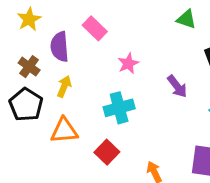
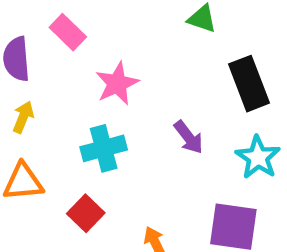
pink star: (128, 64) -> (117, 84), size x1.4
purple arrow: (177, 86) -> (189, 137), moved

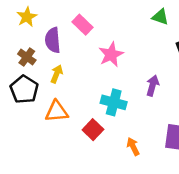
purple arrow: (189, 137) -> (153, 86), turned -126
cyan cross: (104, 148) -> (114, 102), moved, turned 30

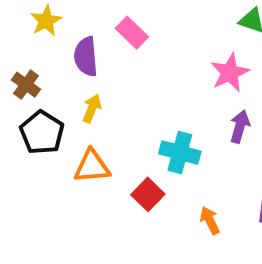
pink star: (111, 54) -> (230, 73), moved
brown cross: (27, 57) -> (26, 85), moved

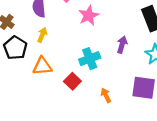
pink star: (230, 73) -> (89, 15), moved
cyan cross: (180, 153) -> (90, 59), turned -36

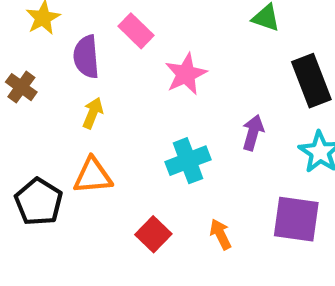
black pentagon: (15, 48) -> (39, 202), moved
red square: (72, 81) -> (153, 234), moved

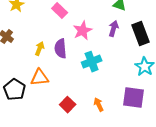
purple semicircle: (86, 57) -> (61, 49), moved
purple arrow: (253, 133) -> (114, 29), moved
cyan cross: (188, 161) -> (92, 62), moved

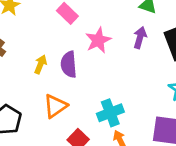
cyan cross: (92, 62) -> (110, 113), moved
orange triangle: (40, 78) -> (55, 106), moved, turned -30

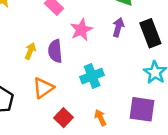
cyan cross: (110, 113) -> (92, 76), moved

